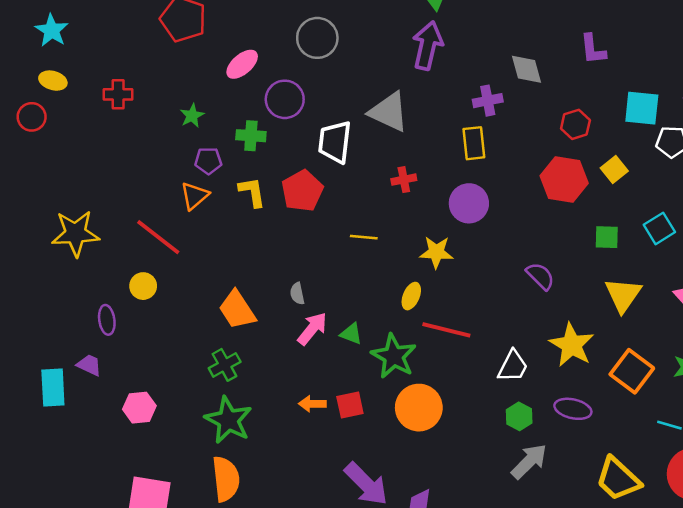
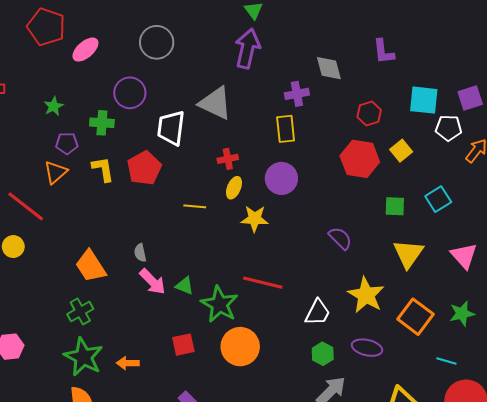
pink ellipse: (242, 64) -> (85, 50), moved
yellow ellipse: (411, 296) -> (234, 188), moved
pink arrow: (312, 329) -> (152, 282), turned 96
orange arrow: (312, 404) -> (128, 363), moved

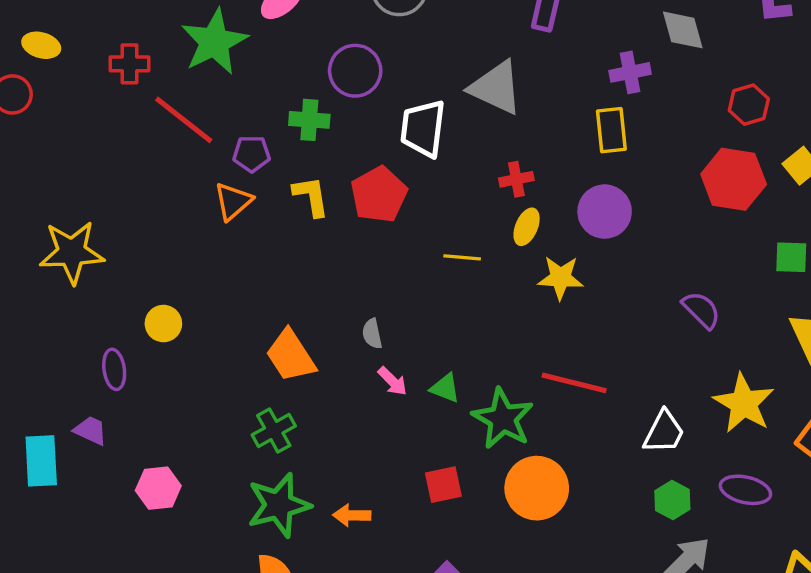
green star: (53, 106) -> (214, 42), moved, size x2.0
red line: (26, 206) -> (184, 120), moved
pink arrow: (152, 282) -> (392, 381), size x0.7
green star: (83, 357) -> (279, 505), turned 30

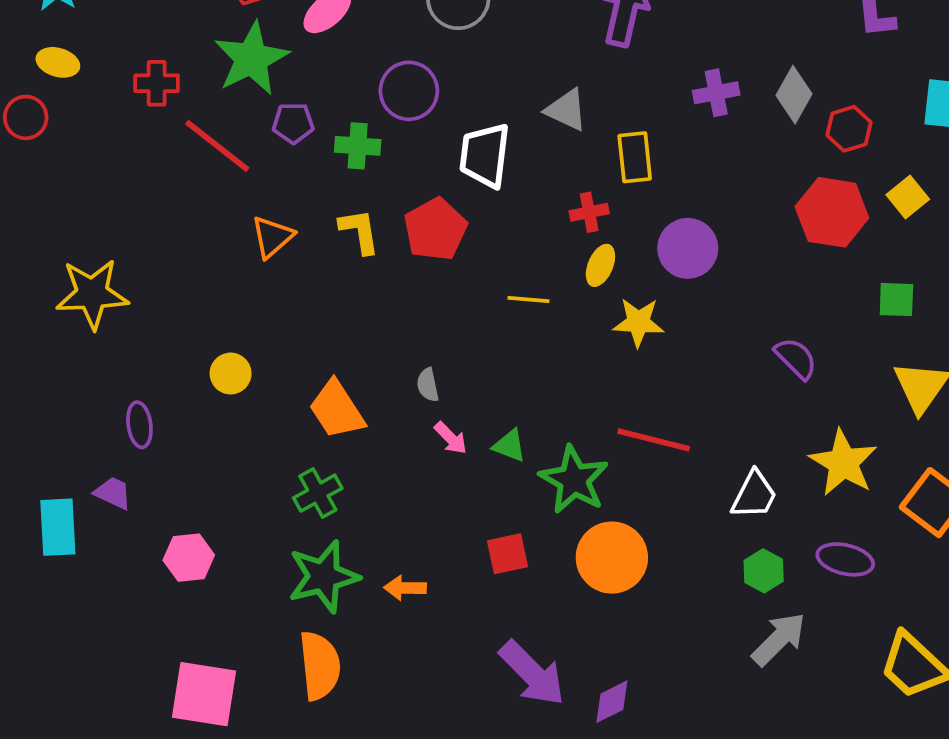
gray diamond: (683, 30) -> (794, 95), moved, turned 45
gray triangle: (496, 88) -> (566, 110), size x0.7
yellow rectangle: (611, 130) -> (635, 157), moved
purple pentagon: (252, 154) -> (293, 123), moved
yellow circle: (163, 324) -> (231, 374), moved

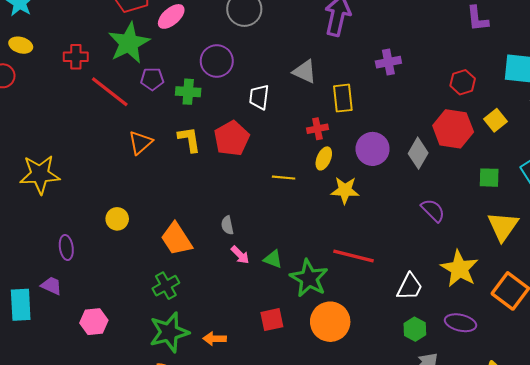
gray diamond: (794, 95) -> (418, 153), moved
white trapezoid: (485, 155) -> (259, 97), size x0.7

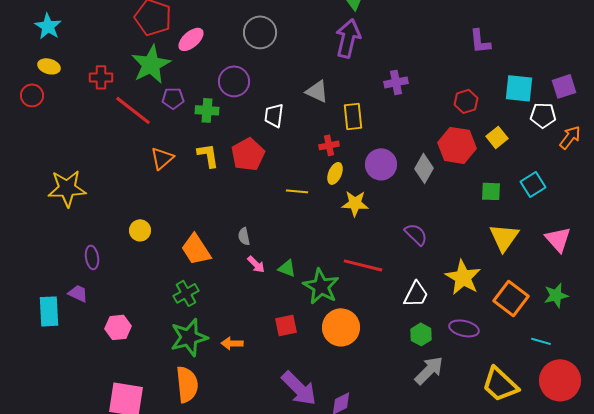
purple semicircle: (433, 210) -> (416, 234), moved

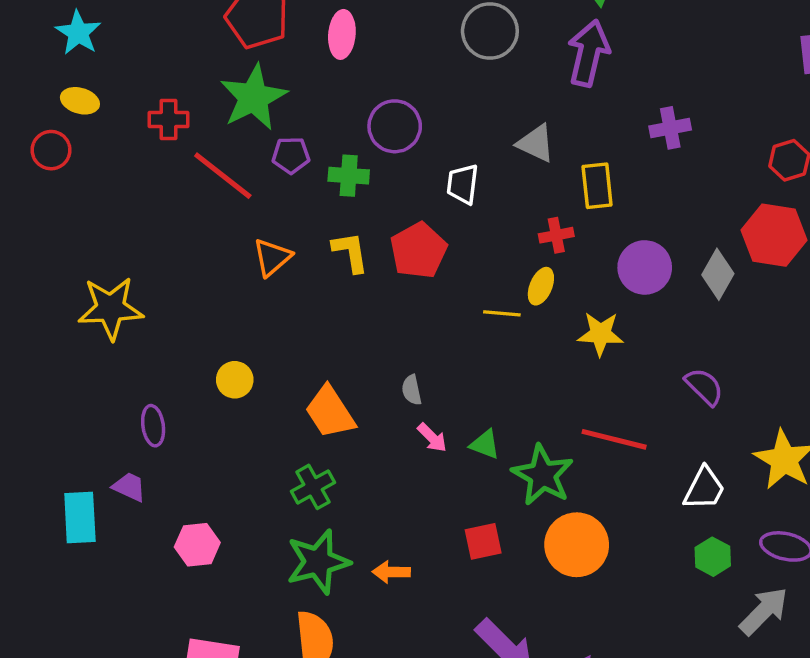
gray circle: (260, 32) -> (490, 31), moved
pink ellipse: (191, 39) -> (342, 34), moved, turned -44
yellow ellipse: (335, 173) -> (541, 286), moved
gray arrow: (429, 370) -> (764, 611), moved

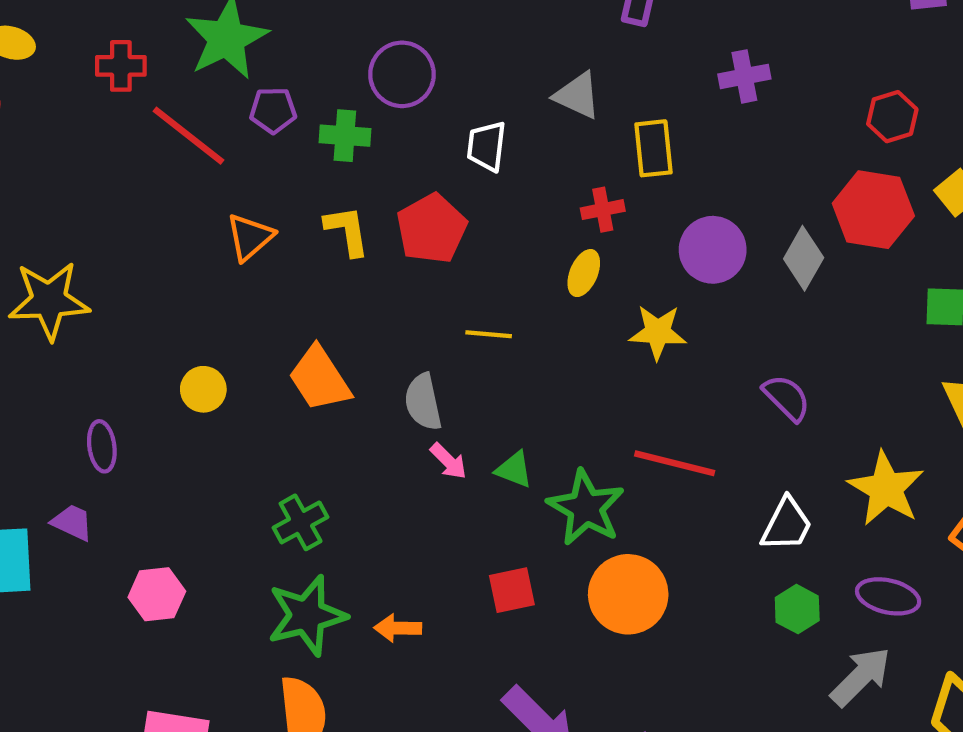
yellow line: (502, 313) -> (489, 334), moved
gray semicircle: (412, 390) -> (423, 402), size x1.5
orange trapezoid: (330, 412) -> (320, 379), moved

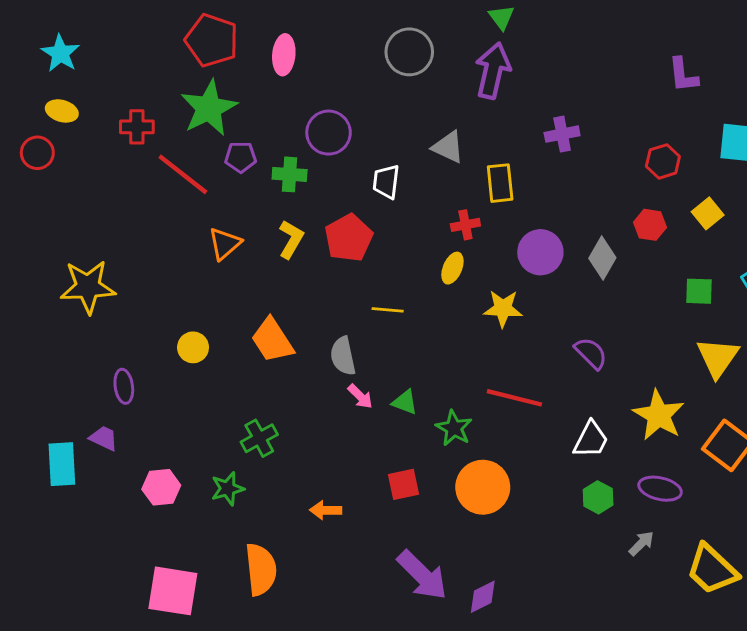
red hexagon: (873, 210) -> (650, 225), size x0.6
yellow L-shape: (347, 231) -> (291, 239), turned 39
green star: (586, 508) -> (454, 428), size x0.7
green star: (307, 615) -> (228, 489), moved, size x0.6
gray arrow: (861, 677) -> (641, 543), size x0.6

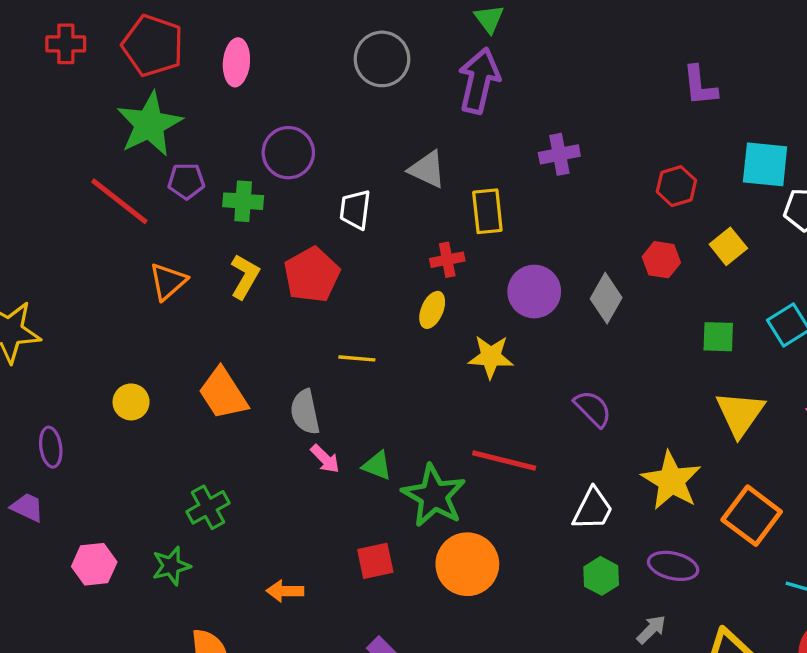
red cross: (137, 127) -> (66, 44), moved
green star: (454, 428) -> (434, 496), size x1.5

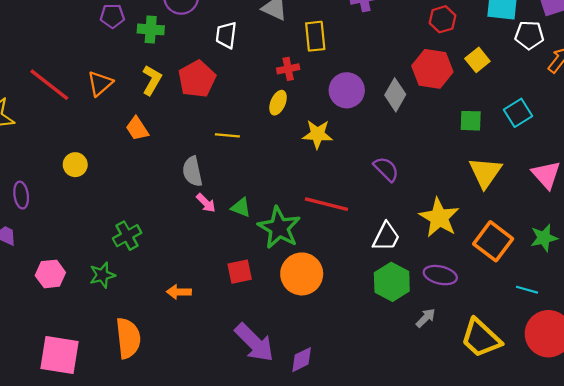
red line: (119, 201) -> (49, 85), moved
red hexagon: (661, 260) -> (432, 69), size x1.6
orange trapezoid: (223, 394) -> (137, 129), moved, size x0.7
green hexagon: (601, 576) -> (392, 282), size x1.5

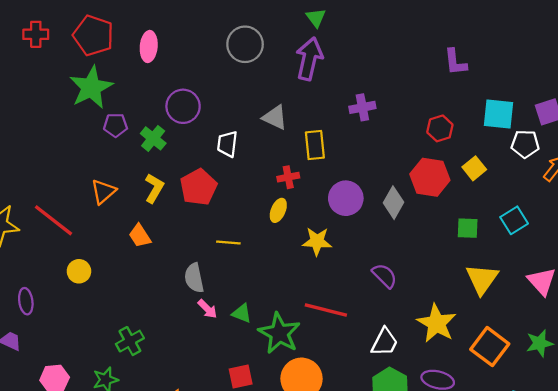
green cross: (151, 29) -> (153, 138), turned 35
red line: (49, 85) -> (53, 220), moved

